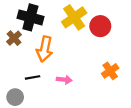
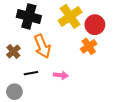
brown cross: (14, 38) -> (13, 51), moved
orange arrow: (45, 49) -> (42, 46), turned -35
orange cross: (110, 71) -> (89, 46), moved

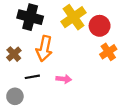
orange arrow: (42, 46) -> (44, 49), turned 35
orange cross: (89, 46) -> (108, 52), moved

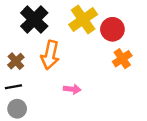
black cross: (30, 17) -> (34, 20), turned 30
black line: (32, 77) -> (13, 87), moved

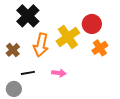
yellow cross: (83, 20) -> (68, 37), moved
black line: (13, 87) -> (28, 73), moved

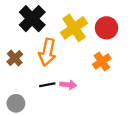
yellow cross: (68, 37) -> (74, 28), moved
orange cross: (100, 48) -> (102, 62), moved
black line: (28, 73) -> (47, 85), moved

